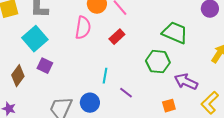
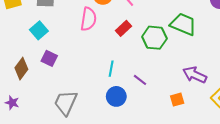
cyan square: (35, 39) -> (39, 30), size x0.7
green hexagon: (158, 62) -> (154, 38), moved
purple line: (126, 93) -> (140, 80), moved
blue circle: (90, 103) -> (116, 96), moved

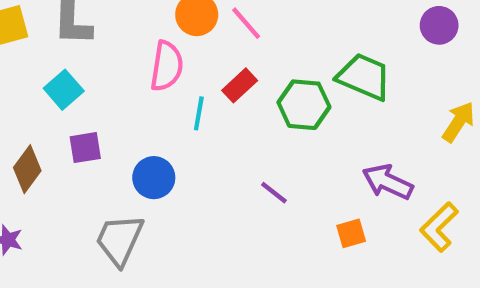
purple square: (49, 58) -> (85, 148), turned -35
cyan line: (111, 69) -> (199, 113), moved
blue circle: (116, 96) -> (154, 178), moved

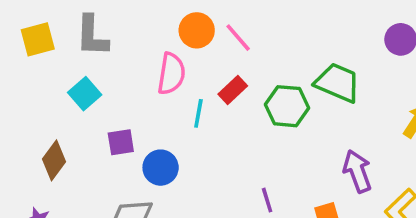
purple square: (85, 148) -> (121, 142), moved
purple arrow: (388, 182) -> (357, 171), turned 45
purple line: (274, 193) -> (267, 200), moved, turned 35

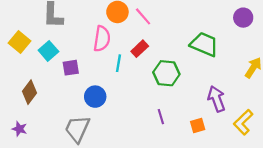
yellow square: (38, 39) -> (19, 42), moved, turned -35
green hexagon: (287, 106) -> (166, 73), moved
purple square: (121, 142) -> (71, 68), moved

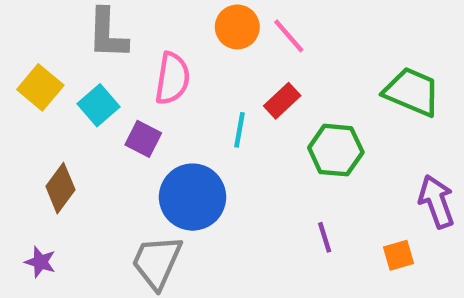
pink semicircle: (102, 39) -> (172, 78), moved
purple square: (71, 68) -> (143, 139), turned 36
blue circle: (95, 97) -> (193, 197), size x1.5

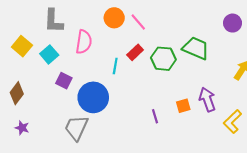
purple square: (143, 139) -> (64, 81), moved
green hexagon: (336, 150) -> (163, 59), moved
brown diamond: (60, 188) -> (17, 93), moved
orange square: (398, 255) -> (183, 106), moved

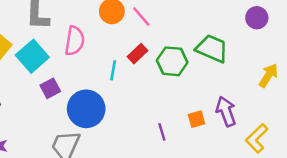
cyan square: (49, 54) -> (32, 56), size x1.4
purple square: (64, 81) -> (50, 88), turned 35

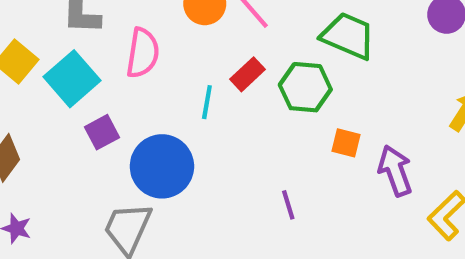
green trapezoid: (212, 49) -> (348, 36), moved
orange square: (197, 119) -> (346, 143), moved, turned 30

